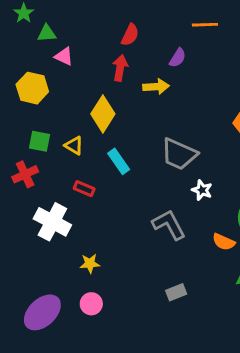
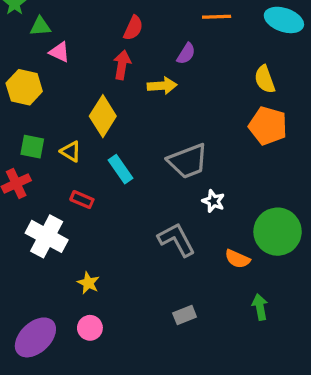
gray trapezoid: (179, 154) -> (188, 161), turned -45
yellow star: (90, 264) -> (88, 283), turned 30

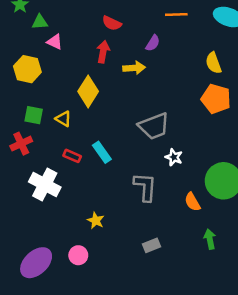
red semicircle: (133, 28) -> (112, 23), turned 90
cyan rectangle: (120, 169) -> (102, 152), moved
gray L-shape: (177, 240) -> (145, 187), turned 32
orange semicircle: (237, 259) -> (192, 202), turned 36
yellow star: (88, 283) -> (96, 220), moved

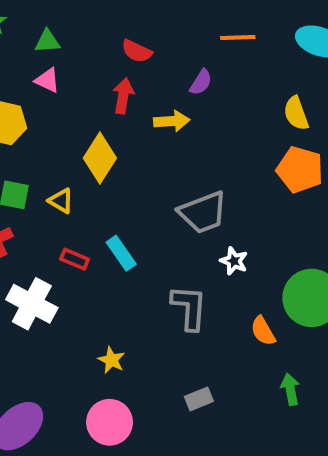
green triangle: (40, 22) -> (47, 41), moved
pink circle: (78, 255) -> (110, 422), moved, size x1.5

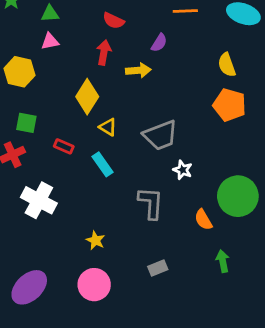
pink triangle: (47, 80) -> (50, 41), turned -36
yellow triangle: (61, 201) -> (108, 127), moved
red rectangle: (75, 259) -> (64, 146), moved

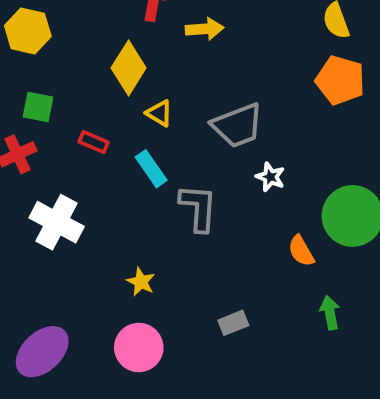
gray L-shape: (151, 203) -> (198, 208), moved

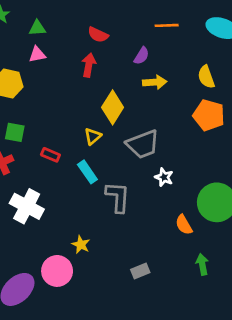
yellow arrow: (205, 29) -> (155, 82), moved
yellow diamond: (129, 68) -> (113, 107), moved
yellow triangle: (159, 113) -> (93, 136), turned 48
pink circle: (139, 348) -> (57, 271), moved

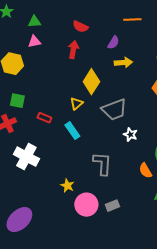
gray L-shape: (118, 197) -> (102, 164), moved
pink circle: (57, 271) -> (86, 205), moved

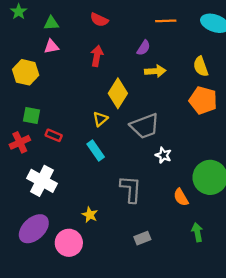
red semicircle: (80, 27) -> (99, 20), moved
red rectangle: (44, 118) -> (54, 135), moved
pink circle: (86, 205) -> (69, 243), moved
purple ellipse: (19, 220) -> (34, 229), moved

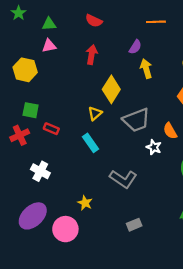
yellow arrow: (155, 71) -> (146, 69), turned -102
white cross: (42, 181) -> (40, 171), size x0.7
gray L-shape: (131, 189) -> (123, 179), turned 120
orange semicircle: (181, 197) -> (170, 131), moved

